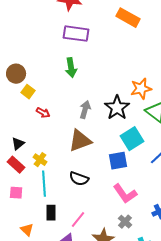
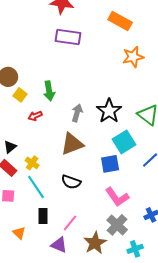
green arrow: (71, 68) -> (49, 91), moved
orange star: (141, 89) -> (133, 57), moved
red arrow: (43, 113) -> (35, 116), turned 128
cyan line: (44, 184) -> (36, 187), turned -30
gray cross: (125, 222) -> (117, 225), size x1.5

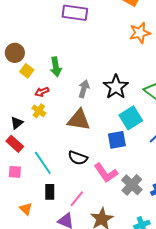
brown triangle: (72, 144) -> (79, 120), turned 30
yellow cross: (32, 163) -> (39, 111), moved
pink L-shape: (117, 197) -> (106, 173), moved
gray cross: (117, 225) -> (132, 185), moved

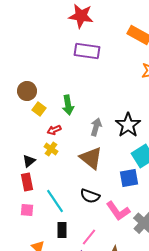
brown triangle: (79, 120) -> (91, 158), turned 30
red rectangle: (15, 144) -> (27, 182), turned 36

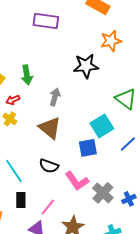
black star: (128, 125) -> (86, 66), moved, turned 30

